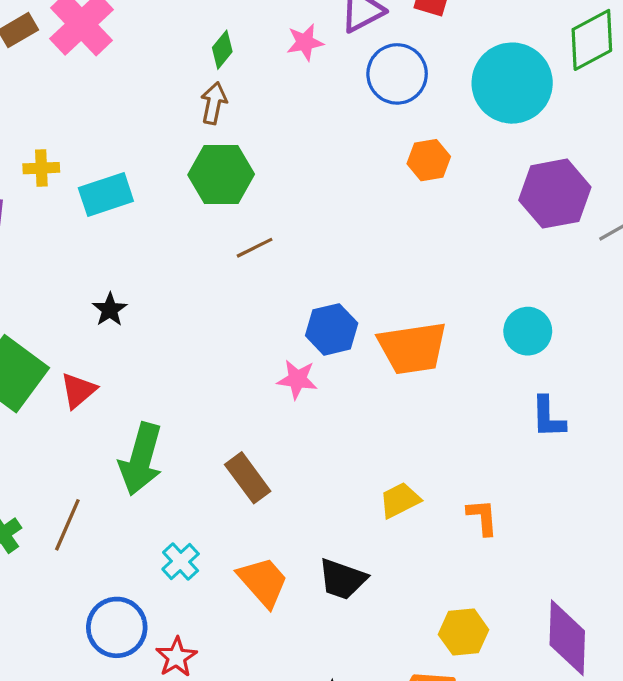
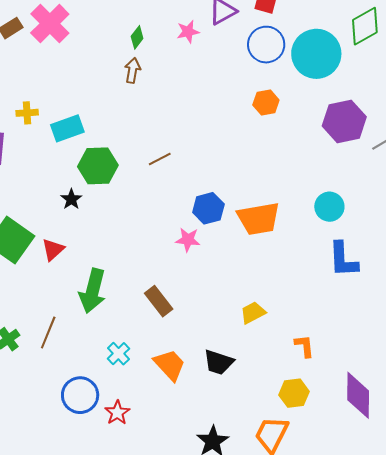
blue circle: (397, 74) -> (266, 45), moved
green hexagon: (221, 174) -> (98, 166), moved
blue L-shape: (548, 417) -> (343, 259), size x1.4
orange L-shape: (482, 517) -> (304, 346), moved

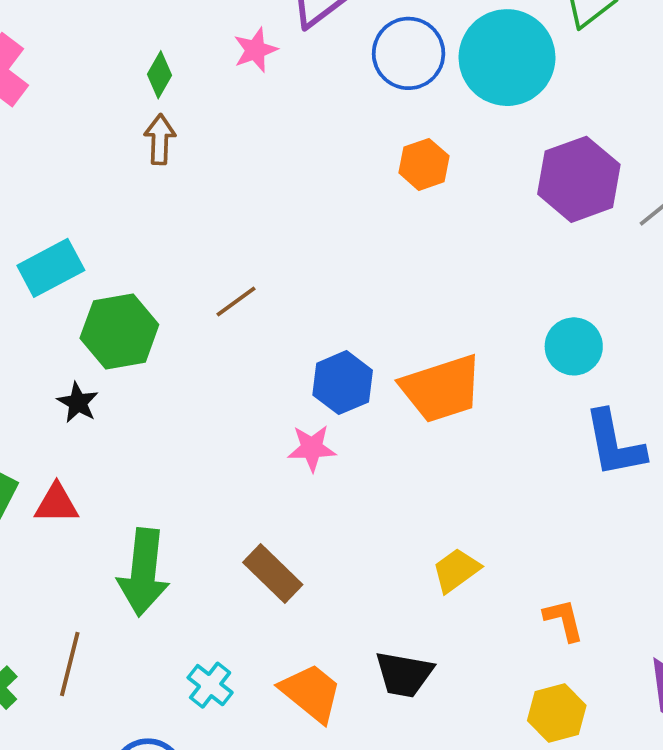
red triangle: (53, 250) -> (56, 504), turned 50

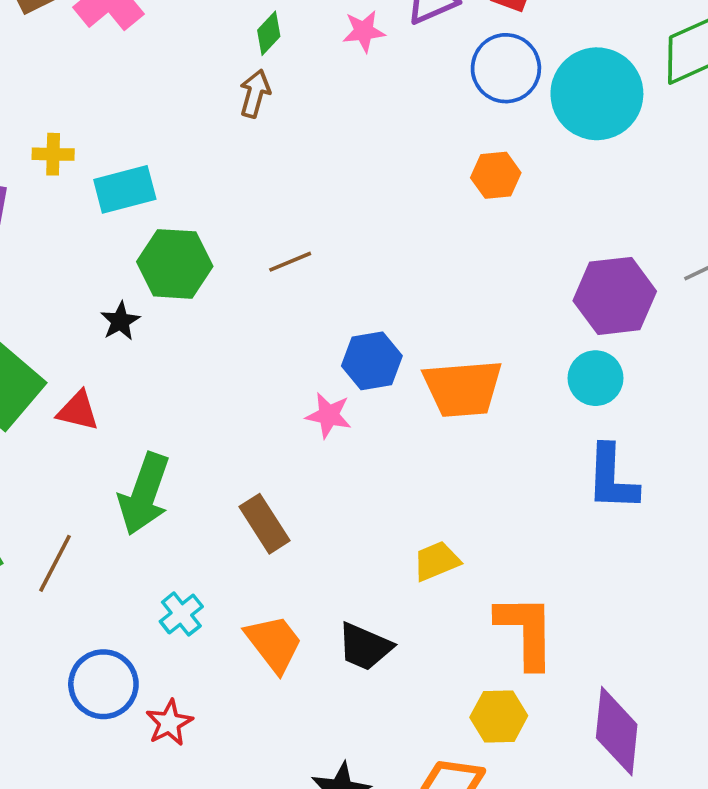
purple hexagon: (579, 179) -> (615, 296), moved
orange L-shape: (564, 620) -> (526, 631), size x1.8

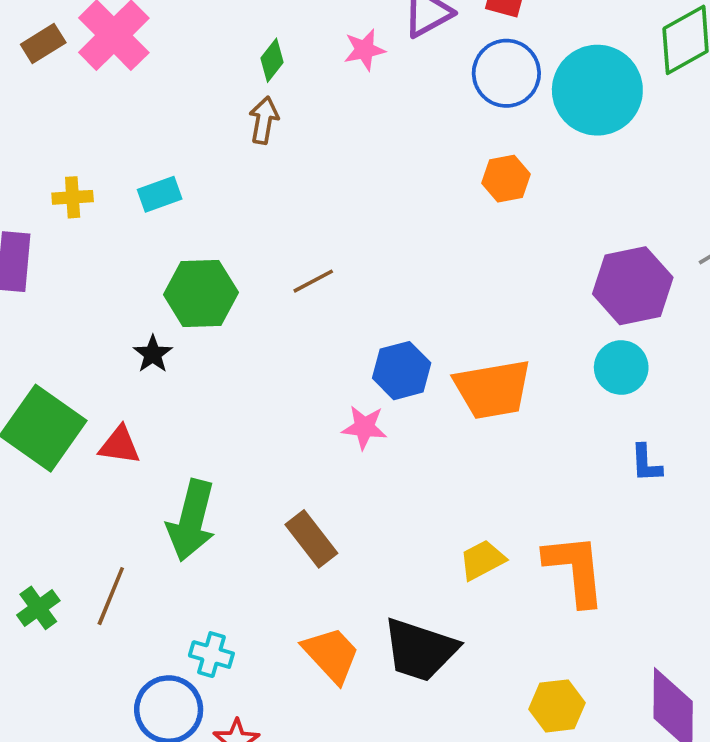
cyan rectangle: (125, 189) -> (160, 194), moved, size x0.7
blue L-shape: (612, 478) -> (646, 463), size x0.6
cyan cross: (181, 614) -> (211, 655), moved, turned -30
orange L-shape: (526, 631) -> (575, 570), moved
black trapezoid: (365, 647) -> (420, 650), size x1.4

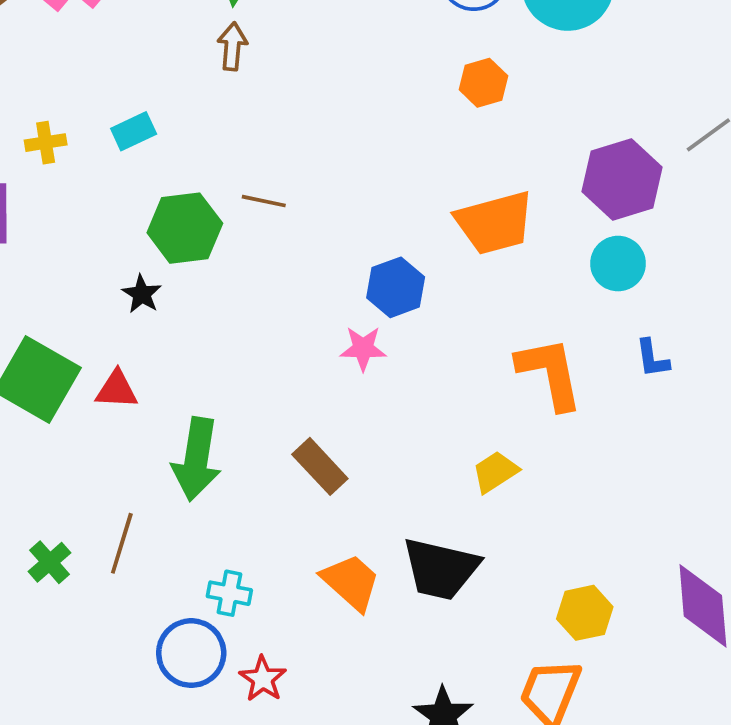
brown line: (313, 281) -> (264, 201), moved, turned 45
orange trapezoid: (493, 389) -> (495, 223), moved
orange L-shape: (575, 570) -> (550, 373), moved

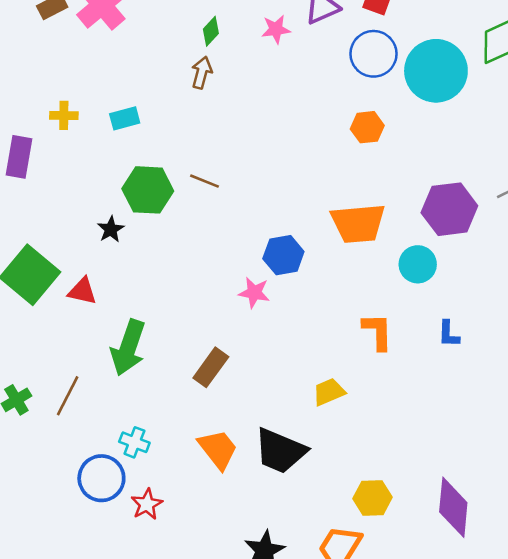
cyan circle: (618, 264) -> (418, 264), moved
orange L-shape: (550, 373) -> (377, 332), size x0.7
brown rectangle: (320, 466) -> (211, 367), turned 69

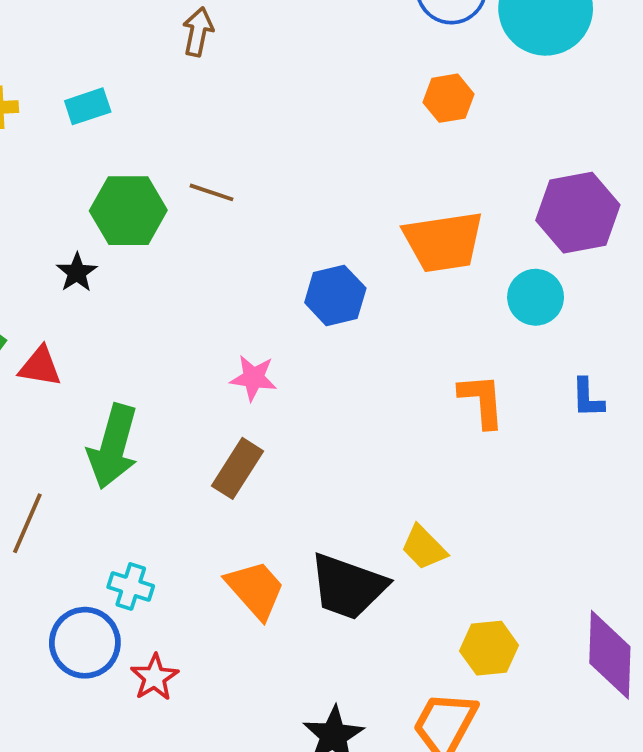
pink star: (254, 293) -> (253, 378), moved
yellow trapezoid: (329, 392) -> (424, 547), moved, turned -108

